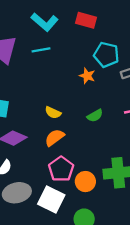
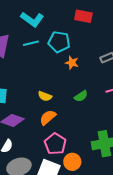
red rectangle: (86, 20) -> (83, 16), moved
cyan pentagon: (106, 55) -> (59, 42), moved
orange circle: (85, 182) -> (72, 162), moved

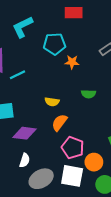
cyan L-shape: (32, 19) -> (23, 27), turned 130
cyan line: (31, 43) -> (17, 75), moved
green semicircle: (81, 96) -> (88, 94), turned 48

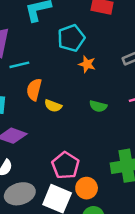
cyan pentagon: (54, 44) -> (71, 38), turned -30
orange semicircle: (59, 123) -> (34, 90), moved, turned -36

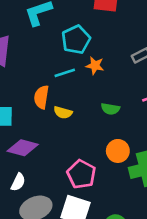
cyan line: (19, 65) -> (65, 73), moved
orange circle: (87, 188) -> (118, 151), moved

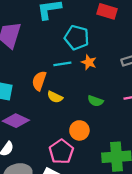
cyan pentagon: (76, 40) -> (77, 38), turned 30
orange circle: (118, 151) -> (79, 130), moved

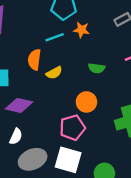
yellow semicircle: (55, 97) -> (54, 73), turned -42
pink pentagon: (61, 152) -> (72, 128), turned 30

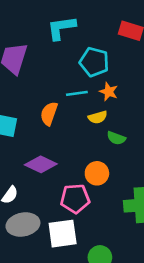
yellow semicircle: (54, 73) -> (98, 117), moved
purple diamond: (19, 105) -> (41, 164), moved
white square: (68, 160) -> (63, 234), turned -36

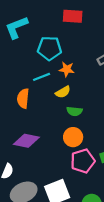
green semicircle: (116, 138) -> (74, 111), moved
pink pentagon: (75, 199) -> (83, 161), moved

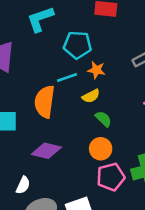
orange semicircle: (23, 98) -> (45, 102), size x1.4
green semicircle: (74, 111) -> (103, 119), turned -144

